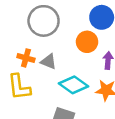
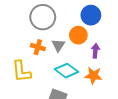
orange cross: (26, 58) -> (38, 47), moved
gray triangle: (49, 62) -> (58, 45), moved, turned 40

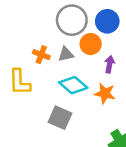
gray circle: (43, 17) -> (72, 20), moved
gray triangle: (58, 45) -> (66, 54), turned 40

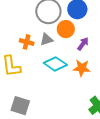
purple arrow: (110, 64) -> (83, 44), turned 32
gray square: (60, 118) -> (20, 106), moved

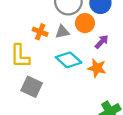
gray square: (20, 106) -> (32, 87), moved

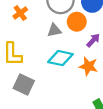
orange cross: (40, 32) -> (20, 13), moved, turned 32
cyan diamond: (69, 60) -> (60, 58), turned -30

